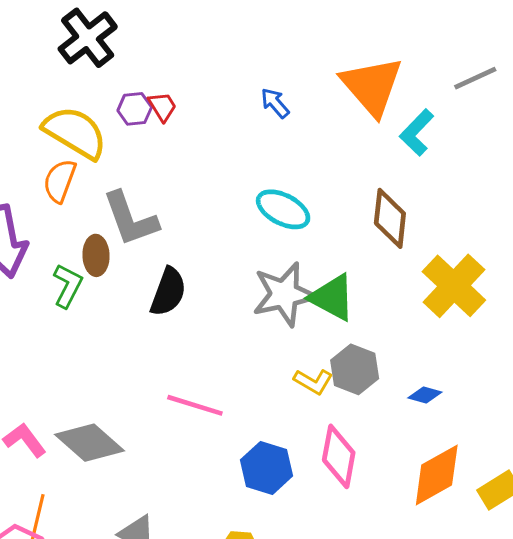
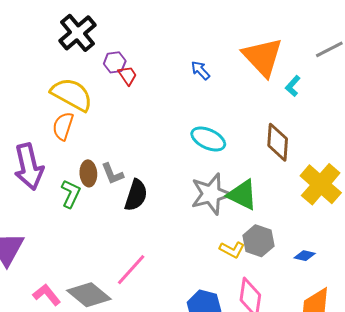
purple hexagon: (135, 109) -> (115, 62), moved
cyan L-shape: (417, 133) -> (293, 86), size x0.7
gray L-shape: (130, 219) -> (112, 174), moved, size x0.6
pink line: (195, 405) -> (131, 270), moved, turned -63

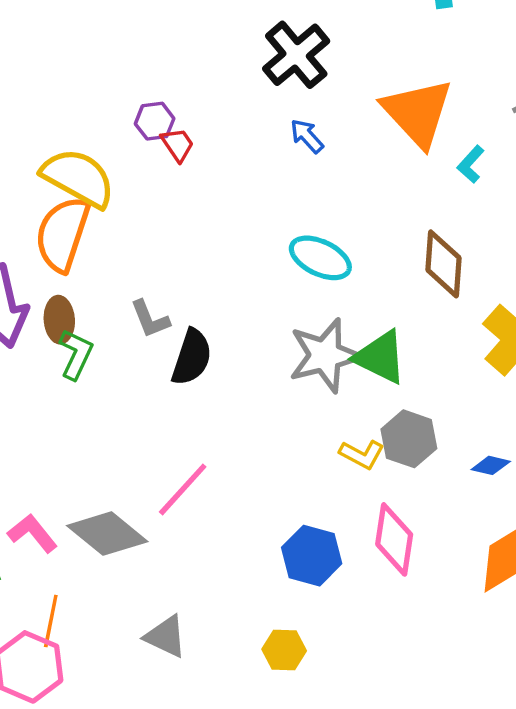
black cross: (78, 33) -> (296, 55), moved
orange semicircle: (63, 126) -> (62, 234), size x1.5
brown ellipse: (88, 173) -> (59, 320), moved

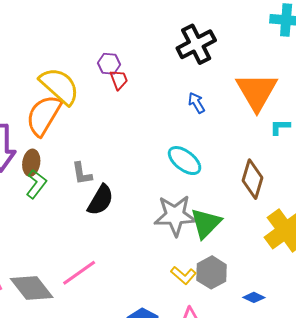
blue arrow: (307, 136) -> (196, 103), moved
cyan L-shape: (471, 164) -> (280, 127), turned 35
green triangle: (380, 357) -> (206, 223), turned 36

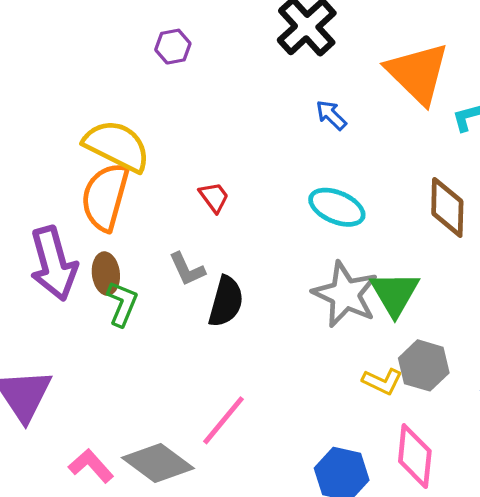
purple hexagon: (109, 64) -> (173, 47), moved
red trapezoid: (119, 80) -> (214, 197), moved
gray star: (175, 216) -> (345, 294), turned -30

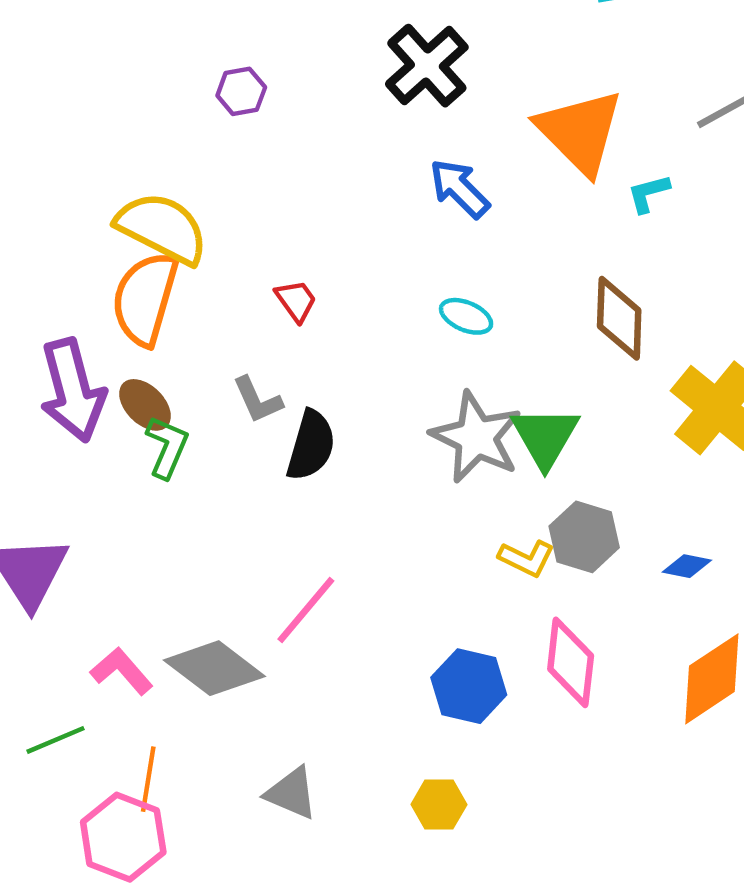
blue arrow: (331, 115) -> (460, 188), size x1.4
cyan ellipse: (337, 207) -> (466, 316), size x0.7
brown ellipse: (106, 274) -> (145, 405), turned -39

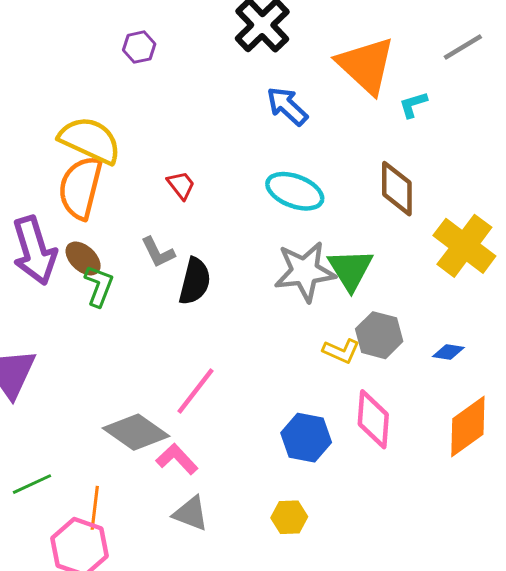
cyan ellipse: (466, 316) -> (295, 191), size x1.6
gray star: (476, 437) -> (305, 272), turned -30
pink L-shape: (122, 671) -> (177, 459), moved

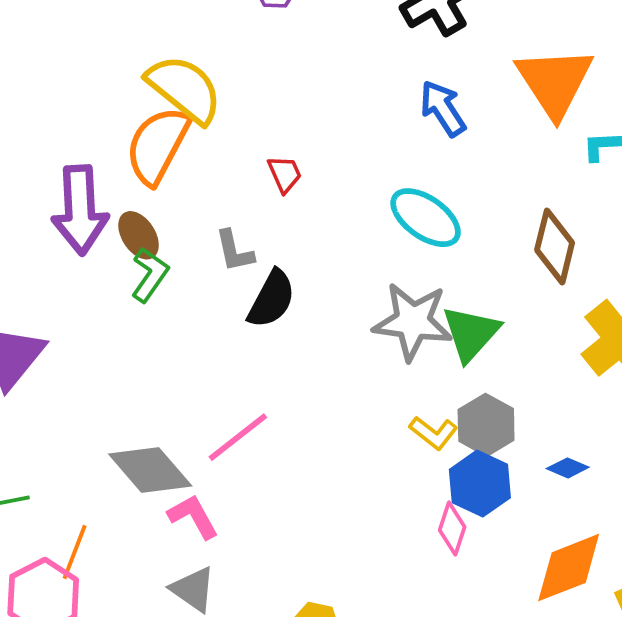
pink diamond: (373, 419) -> (452, 529), size x0.7
blue hexagon: (306, 438) -> (480, 484), moved

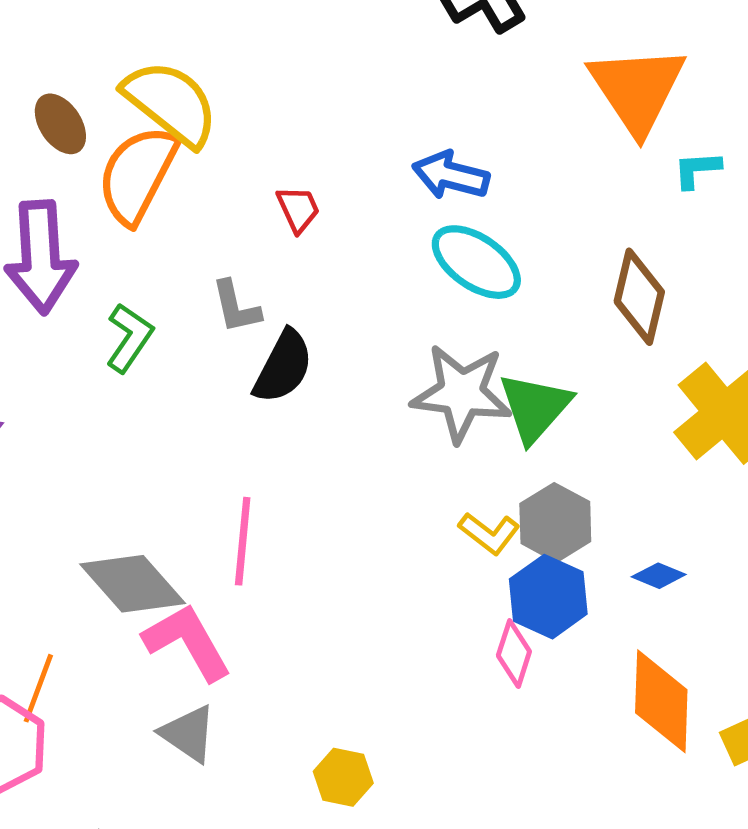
blue arrow: (443, 108) -> (451, 175), moved, turned -42
brown ellipse: (139, 235) -> (60, 124), moved
pink line: (238, 437) -> (243, 541), turned -46
pink L-shape: (193, 517) -> (187, 642), size x1.4
orange diamond: (569, 568) -> (661, 701), turned -66

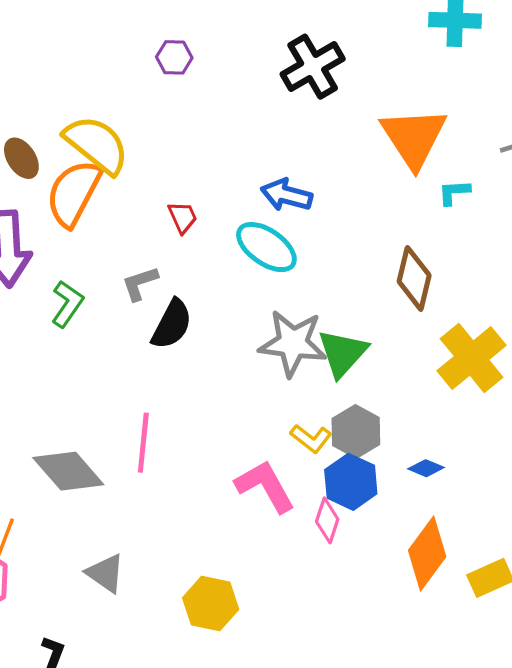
cyan ellipse: (476, 262) -> (266, 247), moved
gray L-shape: (236, 307) -> (140, 283), turned 84
pink L-shape: (187, 642) -> (265, 486), moved
orange diamond: (661, 701) -> (427, 553), turned 34
yellow hexagon: (343, 777) -> (211, 604), size x1.4

